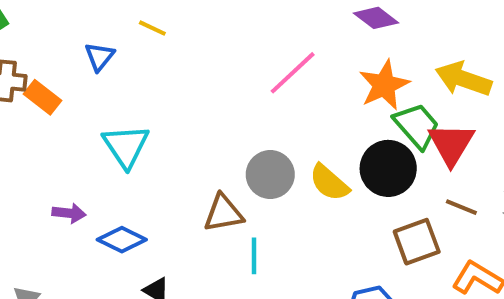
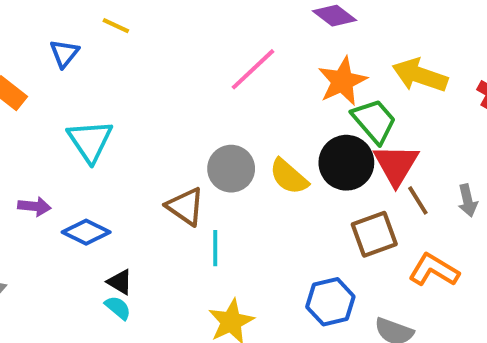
red triangle: (451, 144) -> (396, 165), moved
brown line: (461, 207) -> (418, 200), turned 36
brown triangle: (223, 213) -> (185, 206), turned 45

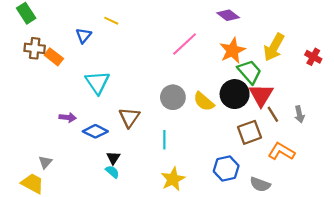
yellow arrow: (420, 75) -> (274, 47), turned -80
brown triangle: (185, 206) -> (129, 117), moved, turned 30
black triangle: (120, 282) -> (113, 158), turned 32

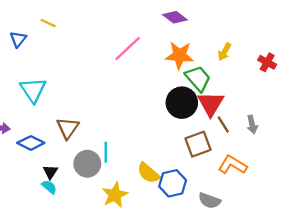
yellow arrow: (274, 47) -> (224, 52), size x0.6
orange star: (232, 50) -> (180, 55), turned 30
gray circle: (173, 97) -> (87, 164), moved
yellow semicircle: (204, 101) -> (148, 173), moved

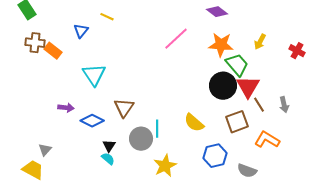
yellow semicircle: (148, 173) -> (194, 123), moved

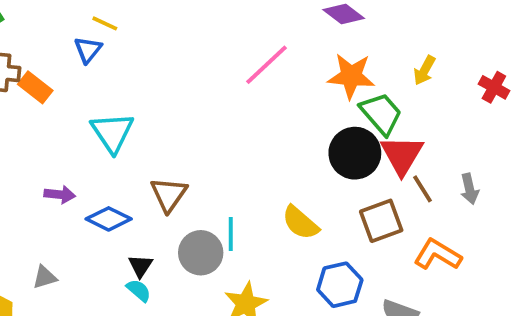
yellow line: (107, 17) -> (105, 23), moved
gray triangle: (45, 150) -> (45, 277), moved, turned 32

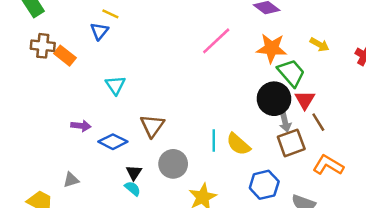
yellow arrow: (424, 70) -> (320, 45), turned -90
cyan triangle: (112, 132) -> (115, 85), size x0.7
red triangle: (402, 155) -> (305, 100), size x0.7
gray arrow: (470, 189) -> (285, 122), moved
cyan line: (231, 234) -> (214, 141), moved

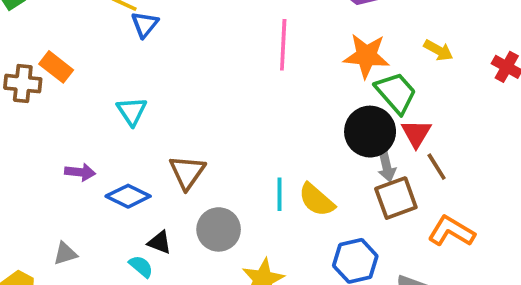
blue triangle: (99, 31) -> (145, 24), moved
pink line: (216, 41) -> (283, 45), turned -44
brown cross: (43, 46) -> (23, 84), moved
black triangle: (134, 172) -> (159, 242), turned -42
cyan semicircle: (133, 188) -> (141, 266), moved

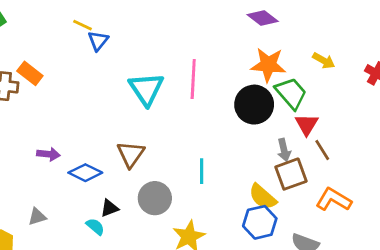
pink line: (283, 45) -> (193, 79), moved
cyan triangle: (132, 111) -> (146, 89), moved, size x1.5
black circle: (370, 132) -> (254, 105), moved
yellow semicircle: (316, 200) -> (263, 197), moved
black triangle: (159, 242) -> (109, 208), turned -42

